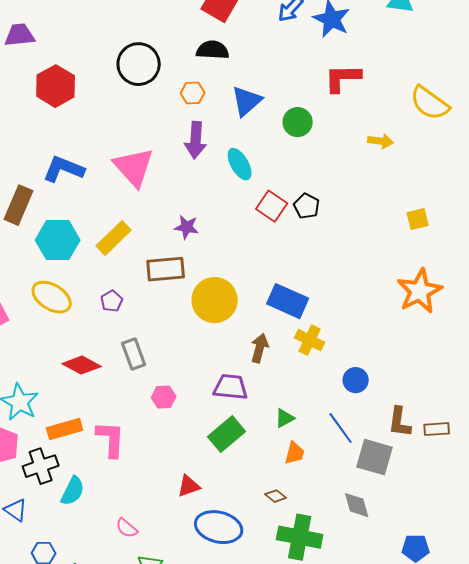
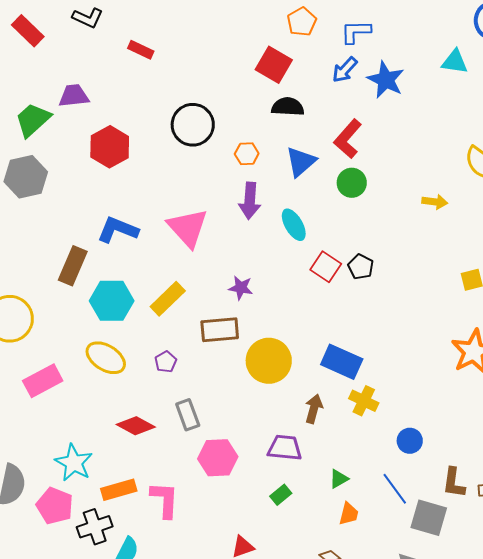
black semicircle: (213, 50) -> (288, 107), moved
red L-shape: (343, 78) -> (348, 139), moved, turned -48
pink hexagon: (164, 397) -> (218, 458), size x1.6
green rectangle: (227, 434) -> (281, 495), size x0.6

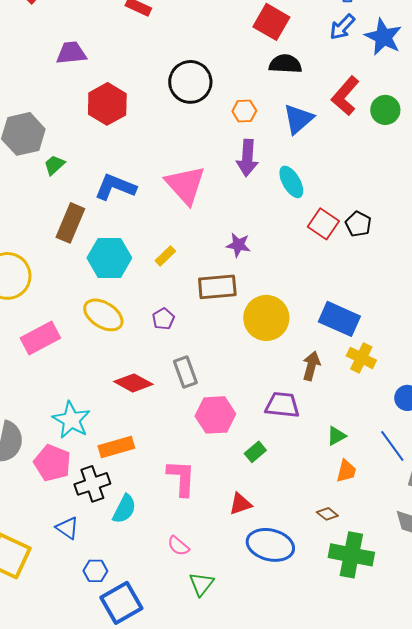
green trapezoid: (33, 120) -> (54, 165), moved, size x0.6
green circle: (352, 183) -> (385, 110), moved
yellow rectangle: (168, 299) -> (165, 256), size x0.6
green rectangle: (281, 495) -> (255, 452), moved
pink L-shape: (165, 500) -> (181, 478), moved

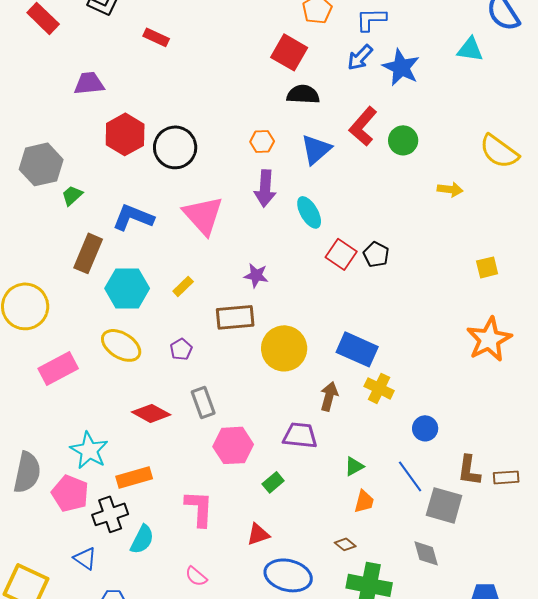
black circle: (190, 82) -> (175, 147), moved

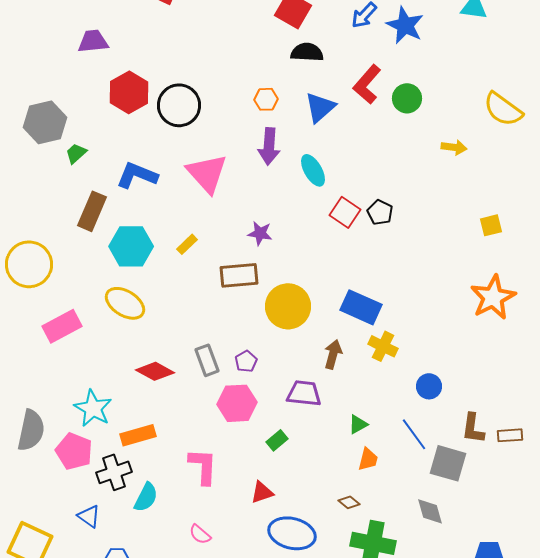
purple pentagon: (181, 349) -> (246, 361), moved

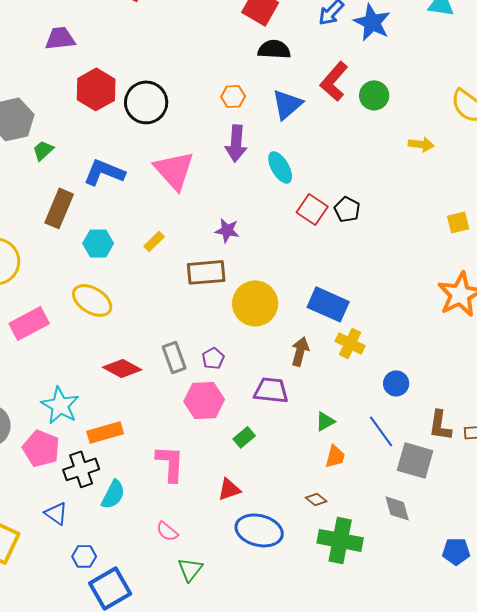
cyan hexagon: (131, 246) -> (98, 243), size x0.7

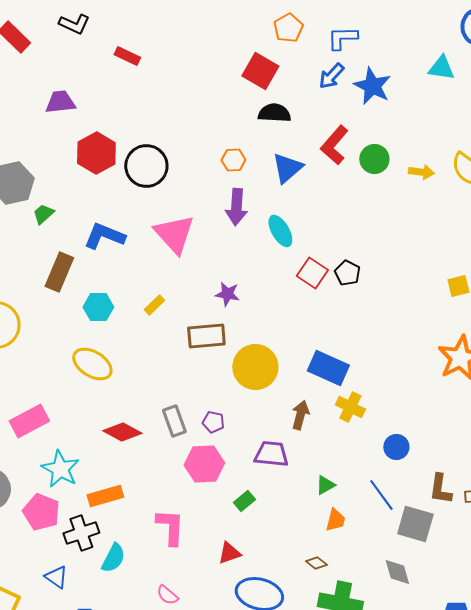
yellow arrow: (421, 144) -> (421, 172), moved
pink rectangle: (29, 323) -> (29, 421), moved
purple pentagon: (213, 358) -> (213, 422), turned -30

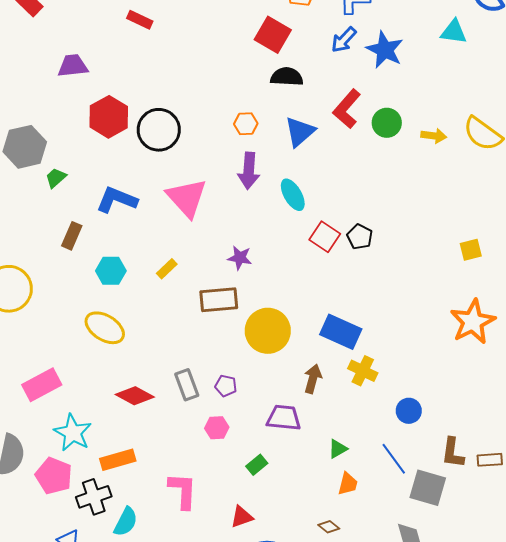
brown rectangle: (59, 272) -> (72, 236), size x0.7
pink hexagon: (204, 464) -> (217, 428), size x0.6

